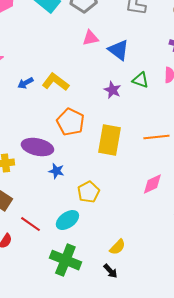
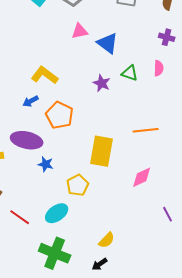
blue arrow: (25, 83) -> (31, 101), moved
yellow rectangle: (109, 140) -> (102, 151), moved
black arrow: (110, 271) -> (100, 264), turned 98

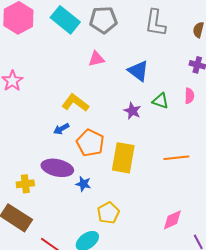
pink triangle: (80, 31) -> (96, 59), moved
yellow rectangle: (102, 151) -> (123, 158), moved
blue star: (46, 164) -> (83, 184), moved
pink diamond: (142, 177) -> (172, 220), moved

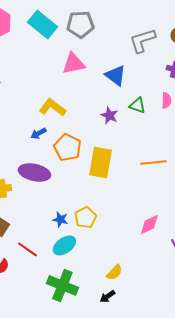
gray L-shape: (155, 23) -> (142, 40), moved, turned 64
pink triangle: (96, 59) -> (73, 63), size x1.4
blue star: (83, 184) -> (60, 219), moved

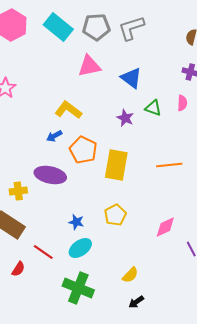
gray L-shape: (142, 40) -> (131, 28), moved
yellow pentagon: (85, 217) -> (115, 215), moved
black arrow: (107, 296) -> (136, 302), moved

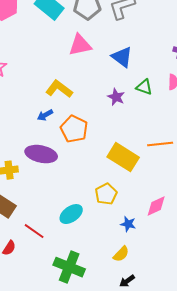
yellow rectangle: (116, 165) -> (123, 157), moved, turned -68
blue star: (76, 222) -> (128, 224), moved
cyan ellipse: (80, 248) -> (71, 214), moved

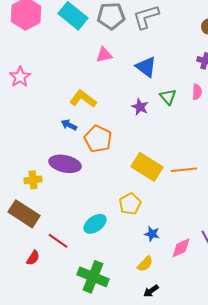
pink triangle: (80, 45) -> (104, 55), size x0.7
green triangle: (144, 87) -> (168, 97), turned 30
blue arrow: (45, 115) -> (69, 125), turned 56
orange line: (160, 144) -> (184, 170), moved
pink diamond: (156, 206) -> (181, 248), moved

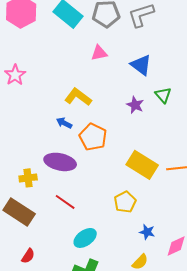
cyan ellipse: (95, 224) -> (85, 238), moved
red line: (58, 241) -> (65, 202), moved

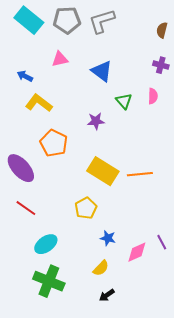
purple star: (135, 105) -> (96, 121), moved, turned -30
blue arrow: (64, 123) -> (25, 76), moved
purple ellipse: (60, 162) -> (21, 168), turned 36

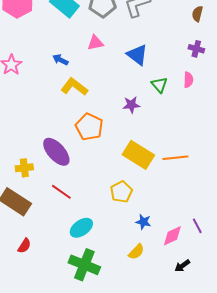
black arrow: (107, 295) -> (182, 266), moved

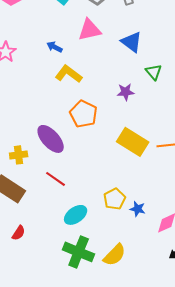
pink triangle: (95, 43) -> (90, 30), size x1.4
yellow pentagon: (121, 192) -> (115, 199), moved
yellow semicircle: (136, 252) -> (115, 255), moved, size x1.4

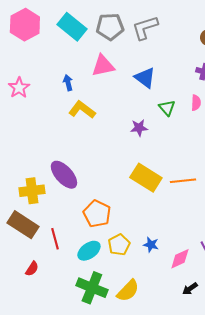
blue arrow: (55, 47) -> (68, 83), turned 49
orange pentagon: (84, 114) -> (97, 214), moved
yellow cross: (19, 155) -> (32, 191), size x1.4
red line: (56, 179) -> (55, 239), moved, turned 40
yellow pentagon: (115, 199) -> (119, 245), moved

